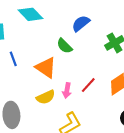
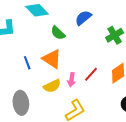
green semicircle: (64, 46) -> (58, 33), moved
blue line: (13, 59) -> (27, 63), moved

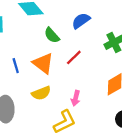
red line: (91, 74) -> (74, 57), moved
pink arrow: (71, 80) -> (76, 98), moved

